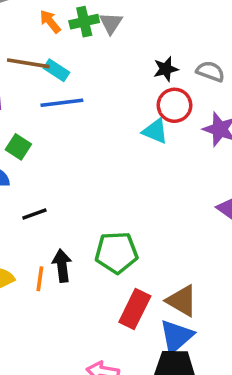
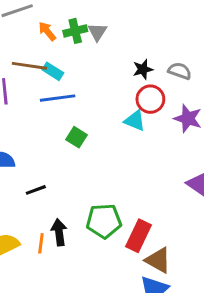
green square: (18, 147) -> (76, 137), moved
red rectangle: (135, 309) -> (139, 236), moved

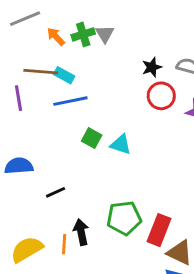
cyan triangle: (135, 121) -> (121, 145), moved

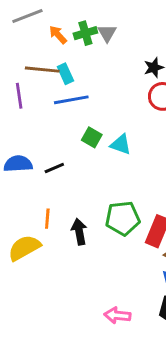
cyan rectangle: (64, 75) -> (65, 74), turned 36
black line: (56, 192) -> (54, 168), moved
orange line: (64, 244) -> (47, 219), moved

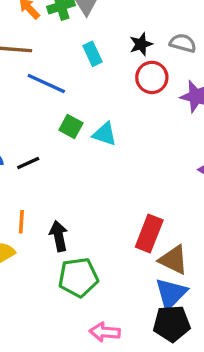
cyan rectangle: (65, 74) -> (92, 54), moved
blue line: (71, 100) -> (46, 84), turned 36
green pentagon: (123, 218) -> (78, 277), moved

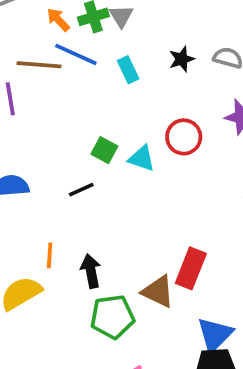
red circle: (152, 77) -> (184, 137), moved
blue line: (46, 84) -> (76, 54), moved
black line: (28, 163) -> (81, 190), moved
brown triangle: (173, 260) -> (158, 291), moved

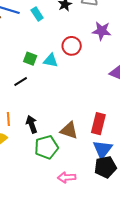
red rectangle: (191, 268) -> (98, 124), moved

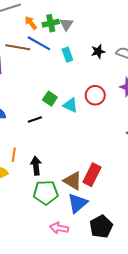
red rectangle: (98, 124) -> (92, 175), moved
blue triangle: (103, 149) -> (78, 203), moved
black pentagon: (105, 167) -> (101, 227), turned -30

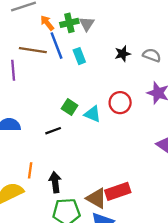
blue line: (39, 43) -> (56, 46), turned 40
cyan rectangle: (67, 55) -> (79, 56), moved
red rectangle: (92, 175) -> (118, 191), turned 45

